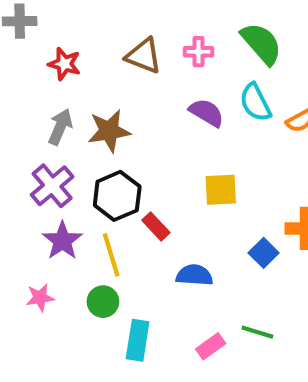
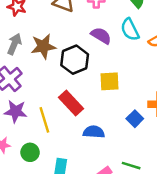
black hexagon: (117, 196) -> (75, 60), moved
red rectangle: (156, 226) -> (71, 103), size x1.5
purple star: (62, 241) -> (16, 111), turned -30
green circle: (103, 302) -> (30, 152), moved

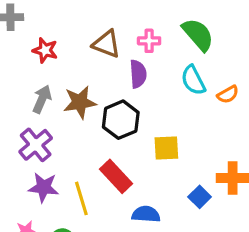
purple semicircle: (101, 36) -> (138, 74), moved, turned 55

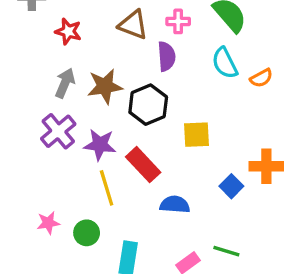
purple star: (44, 187) -> (100, 145), moved

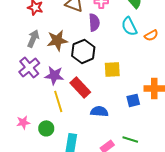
blue square: (231, 186) -> (133, 100), turned 32

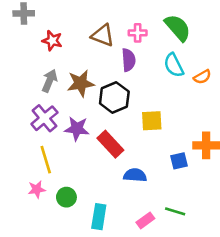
yellow line: (58, 101) -> (46, 160), moved

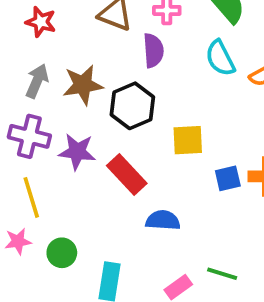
purple cross: (44, 118) -> (29, 136), turned -36
blue square: (179, 161) -> (228, 178), moved

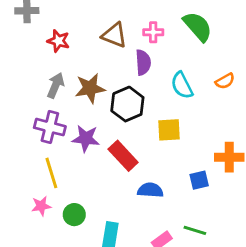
cyan semicircle: (220, 58) -> (182, 85), moved
blue square: (228, 178) -> (199, 180), moved

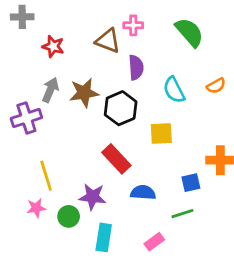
pink cross: (153, 32) -> (133, 25), moved
purple cross: (50, 127) -> (26, 118), moved, turned -32
purple star: (86, 138) -> (92, 197), moved
green line: (195, 230) -> (182, 214), moved, turned -35

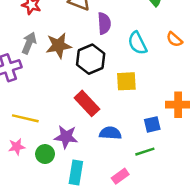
orange semicircle: (216, 86) -> (174, 39), turned 70
yellow line: (46, 176) -> (25, 118), turned -60

